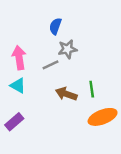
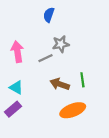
blue semicircle: (55, 26) -> (49, 15), moved
cyan triangle: (18, 85) -> (16, 87), moved
orange ellipse: (103, 117) -> (73, 110), moved

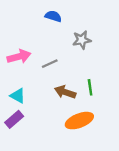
blue semicircle: (49, 15) -> (53, 16), turned 88
gray star: (61, 44) -> (82, 40), moved
pink arrow: (17, 52) -> (19, 57), turned 84

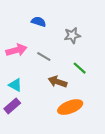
blue semicircle: (53, 16) -> (39, 22), moved
gray line: (50, 64) -> (44, 56), turned 56
green line: (90, 87) -> (80, 68), moved, turned -40

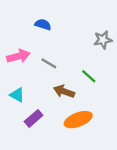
gray star: (72, 35) -> (103, 40), moved
purple rectangle: (12, 106) -> (34, 118), moved

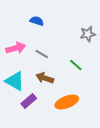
brown arrow: (64, 91) -> (45, 78), moved
cyan triangle: (17, 95) -> (15, 81), size x1.5

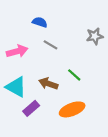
gray line: (42, 54) -> (51, 45), moved
green line: (76, 65) -> (74, 75), moved

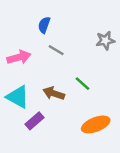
blue semicircle: (40, 22) -> (44, 25), turned -88
orange ellipse: (72, 109) -> (96, 124), moved

